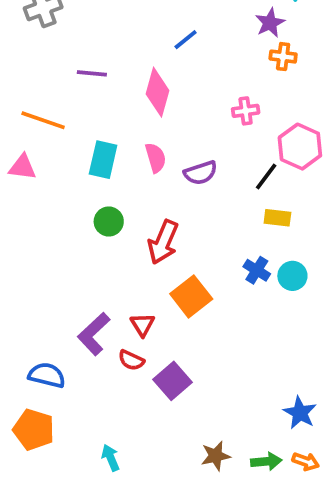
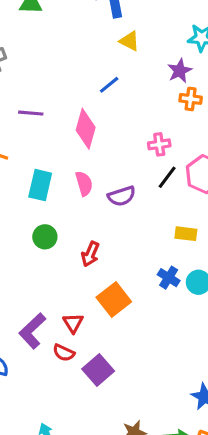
black line: (266, 177) -> (167, 177), moved
red arrow: (163, 242) -> (90, 254), size x0.7

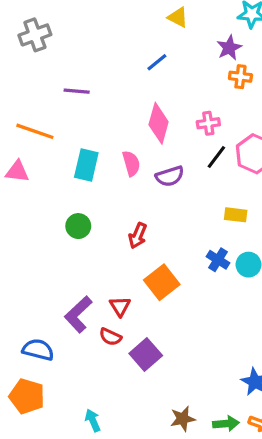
pink diamond: (86, 129) -> (159, 123), moved
green circle: (45, 237) -> (78, 226), moved

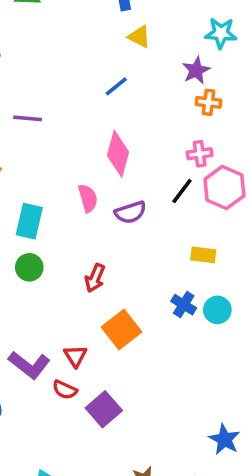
pink cross: (208, 123) -> (200, 154), moved
cyan rectangle: (86, 165) -> (29, 221), moved
purple L-shape: (78, 314) -> (29, 365), turned -99

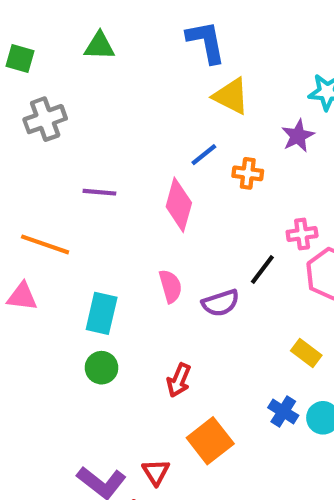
yellow triangle: (139, 37) -> (231, 96), size x1.4
orange cross: (208, 102) -> (248, 173), moved
pink diamond: (118, 154) -> (179, 205), moved
black line: (182, 191) -> (262, 269), moved
yellow rectangle: (203, 255) -> (306, 353), turned 30

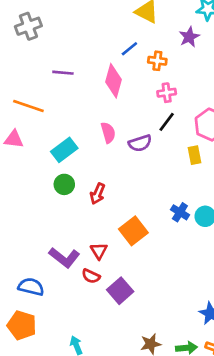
pink cross: (302, 234) -> (167, 93), moved
cyan rectangle: (102, 313) -> (64, 150), turned 40
yellow rectangle: (306, 353) -> (195, 155), moved, turned 42
red arrow: (179, 380) -> (98, 194), moved

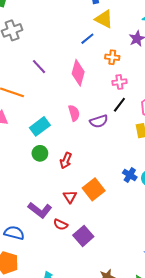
blue line: (129, 49) -> (87, 39), moved
purple line: (63, 73) -> (39, 67), turned 42
red triangle: (99, 251) -> (70, 197), moved

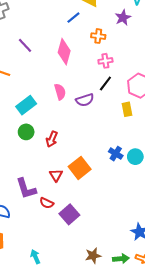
purple L-shape: (40, 210) -> (26, 189), turned 35

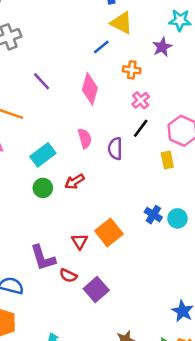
pink cross: (105, 61) -> (141, 100), turned -32
purple semicircle: (85, 100) -> (115, 149), turned 108
red arrow: (52, 139) -> (75, 182), moved, turned 35

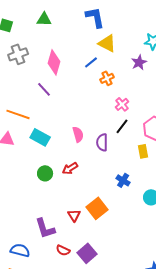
orange cross: (132, 70) -> (107, 78), moved, turned -32
pink diamond: (90, 89) -> (54, 62), moved
cyan rectangle: (43, 155) -> (40, 137), moved, turned 66
blue cross: (153, 215) -> (123, 180), moved
red semicircle: (68, 276) -> (63, 250), moved

